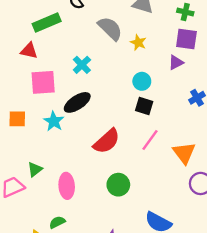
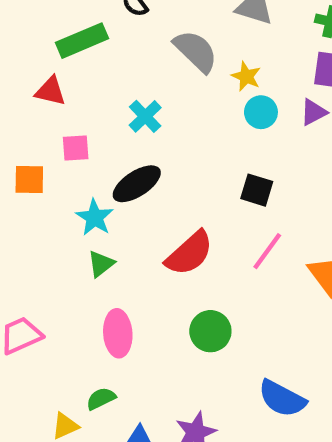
cyan circle: (142, 81) -> (261, 112), moved
pink square: (43, 82) -> (76, 148), size x0.6
orange square: (17, 119) -> (29, 180), moved
green triangle: (35, 169) -> (101, 264), moved

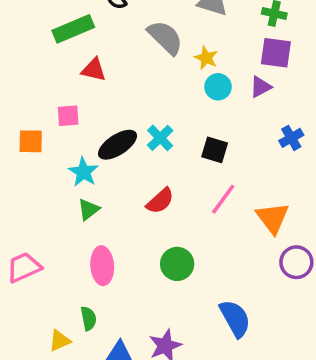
red triangle: (50, 91) -> (94, 70), moved
cyan cross: (145, 116) -> (160, 138), moved
red semicircle: (189, 253) -> (160, 201), size x0.7
green semicircle: (101, 399) -> (89, 318), turned 105
blue semicircle: (282, 399) -> (235, 318), turned -147

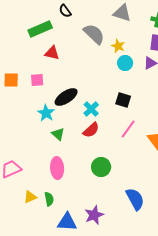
cyan cross: (160, 138) -> (91, 109), moved
orange square: (31, 141) -> (11, 80), moved
green triangle: (89, 209) -> (58, 134), moved, turned -40
yellow triangle: (60, 341) -> (30, 197), moved

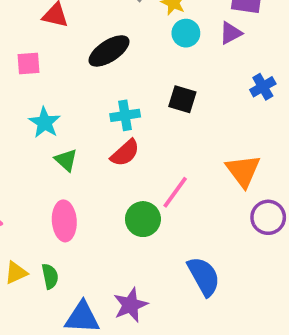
black ellipse: (66, 97) -> (109, 51), moved
cyan cross: (91, 109) -> (125, 115), turned 35
pink line: (128, 129) -> (175, 192), moved

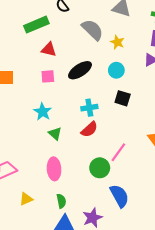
cyan circle: (186, 33) -> (116, 70), moved
pink square: (29, 64) -> (48, 76), moved
green semicircle: (50, 276) -> (61, 201), moved
blue semicircle: (204, 276) -> (119, 196), moved

